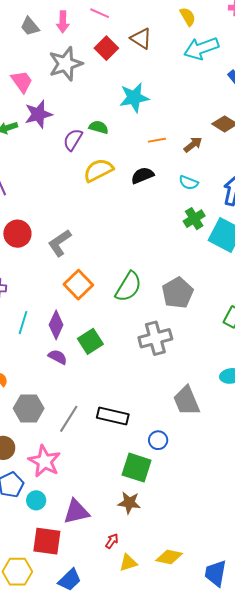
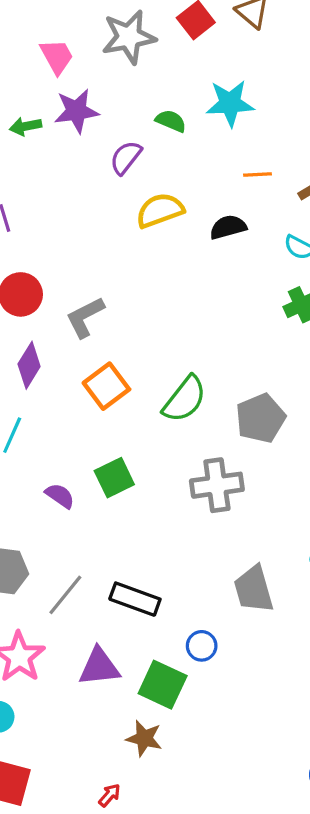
green semicircle: (99, 127) -> (171, 121), moved
purple diamond: (56, 325) -> (29, 365), moved
purple triangle: (76, 512) -> (99, 667), moved

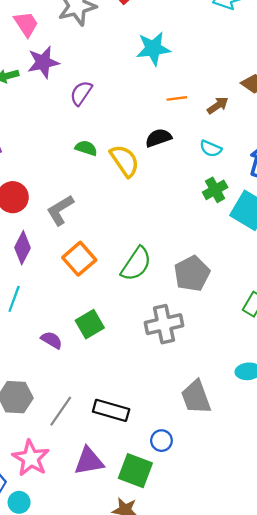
green semicircle: (171, 121) -> (86, 148), moved
yellow semicircle: (160, 210) -> (125, 161), moved, turned 80

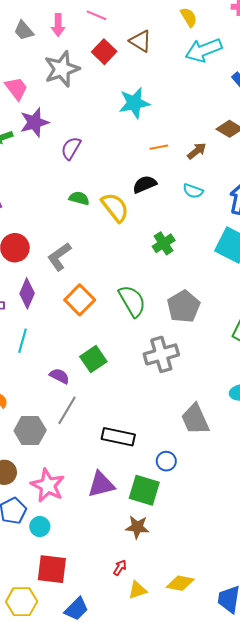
green cross: (215, 190) -> (164, 243), moved
green semicircle: (136, 264) -> (132, 301), turned -60
gray line: (61, 411) -> (67, 410), moved

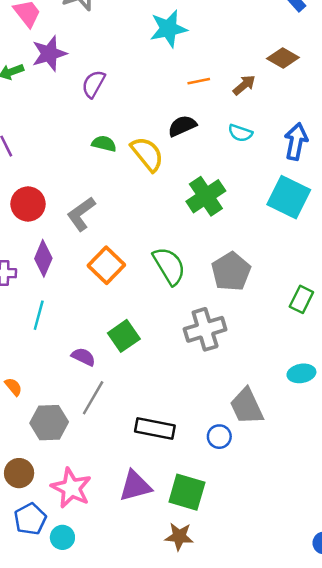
green cross: (164, 243) -> (206, 196), size x1.4
blue circle: (166, 461) -> (219, 437), moved

